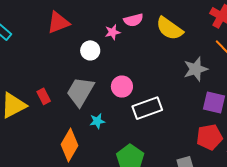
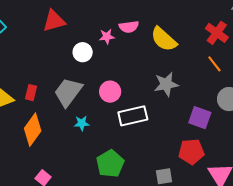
gray star: (196, 69) -> (166, 84), moved
red rectangle: (44, 96) -> (31, 93), turned 35
orange diamond: (70, 145) -> (33, 130), moved

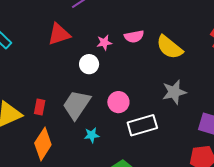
pink star: (107, 37) -> (104, 43), moved

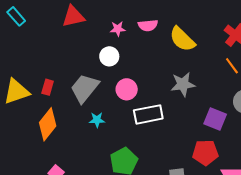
white circle: (89, 64) -> (109, 56), moved

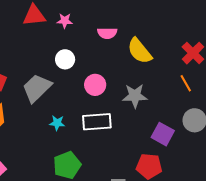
pink star: (118, 29) -> (65, 21), moved
pink circle: (127, 89) -> (95, 85), moved
cyan star: (97, 120) -> (57, 123), moved

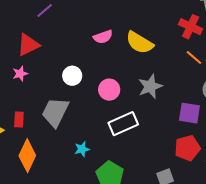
pink star: (65, 21) -> (20, 74), moved
cyan star: (57, 123) -> (82, 149), moved

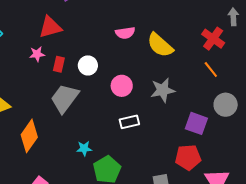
red rectangle: (19, 120) -> (59, 64), moved
white rectangle: (123, 124) -> (129, 122), size x0.7
cyan star: (82, 149) -> (84, 148), moved

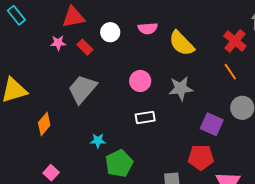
red rectangle: (59, 64) -> (85, 47), moved, turned -63
white circle: (88, 65) -> (110, 32), moved
orange diamond: (29, 136) -> (44, 124), size x0.7

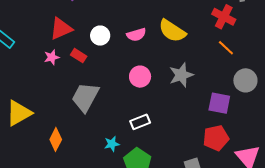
pink semicircle: (148, 28) -> (136, 35), moved
white rectangle: (145, 118) -> (140, 122), moved

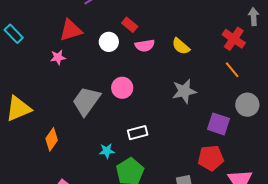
yellow semicircle: (172, 31) -> (181, 46), size x0.7
red rectangle: (79, 56) -> (130, 25), moved
pink circle: (140, 77) -> (122, 88), moved

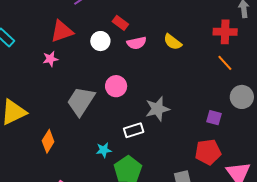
red cross: (234, 39) -> (225, 32), turned -30
gray star: (184, 91) -> (157, 109), moved
purple square: (219, 124) -> (214, 118), size x0.7

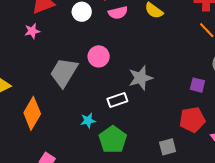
orange diamond: (48, 141) -> (32, 113), size x1.4

